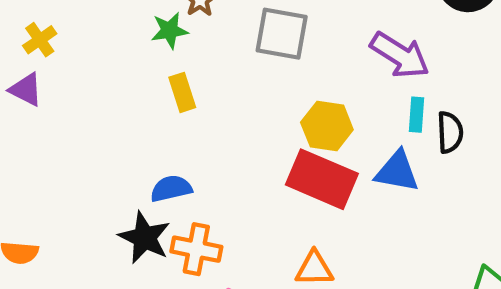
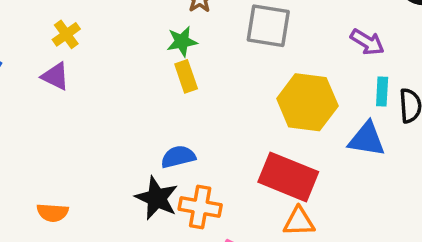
green star: (170, 30) -> (182, 42), moved
purple arrow: (400, 55) -> (367, 42), size x0.7
yellow hexagon: (327, 126) -> (307, 102), size x1.4
red rectangle: (322, 179) -> (288, 177), moved

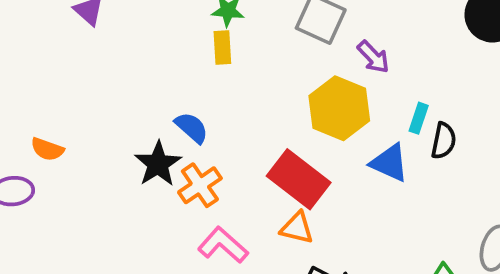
purple arrow: (367, 42) -> (373, 57), moved
blue semicircle: (178, 157) -> (192, 128), turned 40
orange cross: (200, 207) -> (200, 185), turned 30

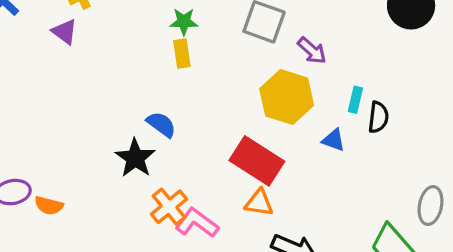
orange semicircle: (47, 149) -> (49, 206), moved
blue triangle: (389, 163) -> (334, 140), size x0.7
orange cross: (200, 185) -> (169, 207), moved

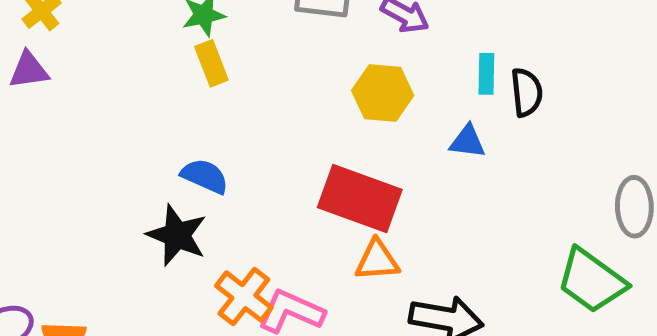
purple triangle: (65, 32) -> (29, 70), turned -32
yellow hexagon: (287, 97) -> (383, 93), size x0.7

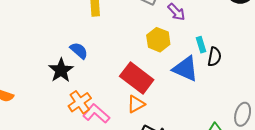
cyan rectangle: (486, 74) -> (201, 45), turned -35
blue triangle: (467, 142) -> (185, 69), size x1.8
orange triangle: (377, 260) -> (136, 104), turned -42

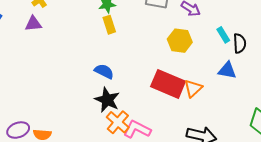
blue triangle: (185, 69) -> (227, 70), moved, size x0.7
black star: (61, 70) -> (107, 100), moved
orange triangle: (136, 104) -> (193, 88), moved

